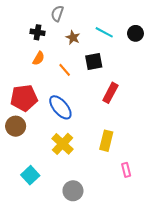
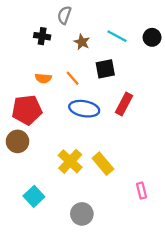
orange semicircle: (39, 58) -> (43, 78), moved, turned 64
blue ellipse: (60, 107) -> (84, 109), moved, turned -40
yellow rectangle: (106, 141) -> (103, 164), moved, turned -54

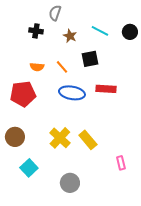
red rectangle: (124, 104) -> (106, 89), turned 66
brown circle: (18, 141) -> (15, 137), moved

